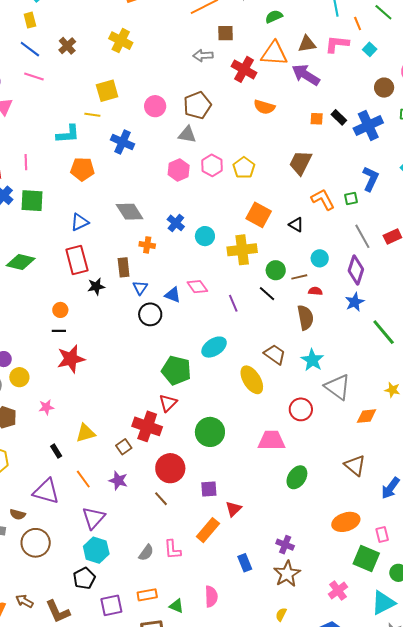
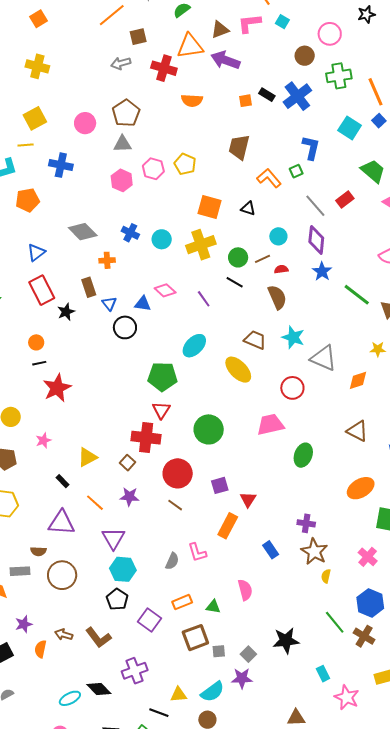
purple square: (111, 605) -> (149, 620), turned -30
yellow semicircle: (281, 615) -> (326, 576), moved

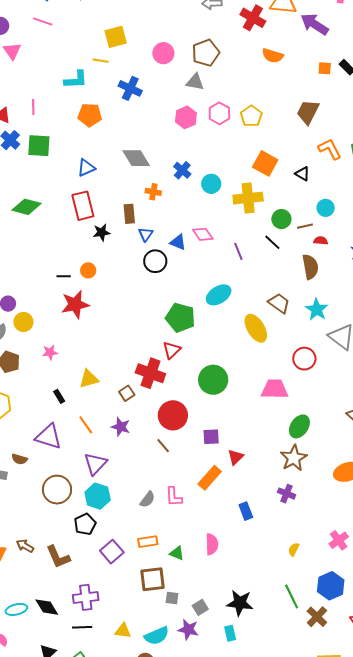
orange circle: (36, 342) -> (88, 270), moved
brown star: (314, 551) -> (294, 458), moved
brown circle: (62, 575) -> (57, 490), moved
cyan rectangle: (323, 674) -> (230, 633), moved
black line: (159, 713) -> (82, 627), moved, turned -36

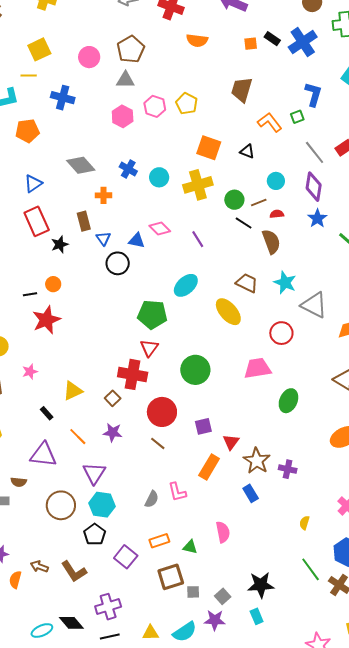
black line: (272, 242) -> (244, 223), moved
brown star: (294, 458) -> (257, 461), moved

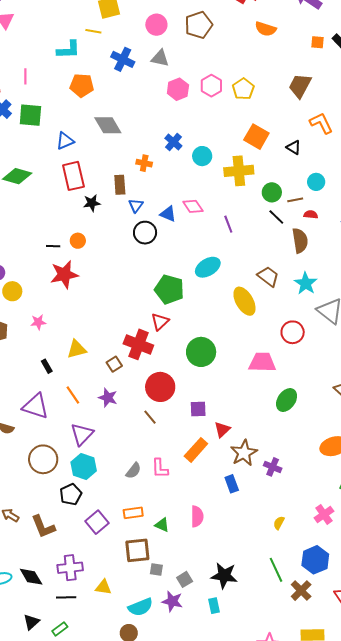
gray triangle: (125, 80) -> (160, 58), moved
gray diamond: (81, 165) -> (108, 125), moved
blue triangle: (33, 184) -> (65, 141), moved
yellow triangle: (151, 633) -> (103, 587), moved

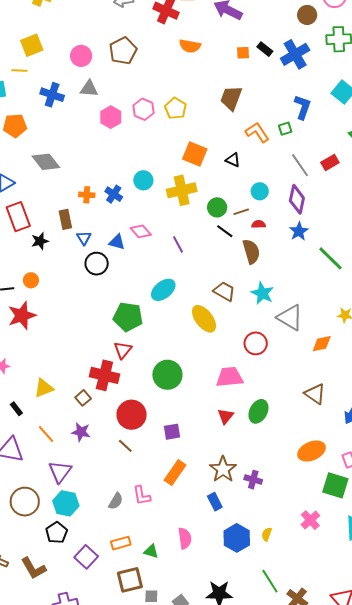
blue cross: (173, 142) -> (114, 194), moved
red triangle: (222, 430) -> (226, 416), moved
blue hexagon: (315, 560) -> (237, 538), moved

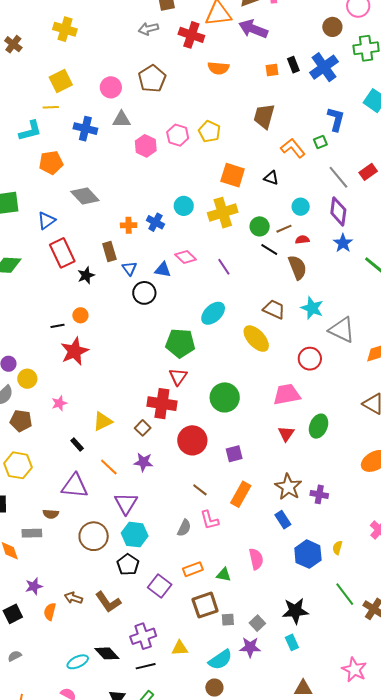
black rectangle: (265, 49) -> (293, 65), turned 35
brown line: (125, 446) -> (200, 490), moved

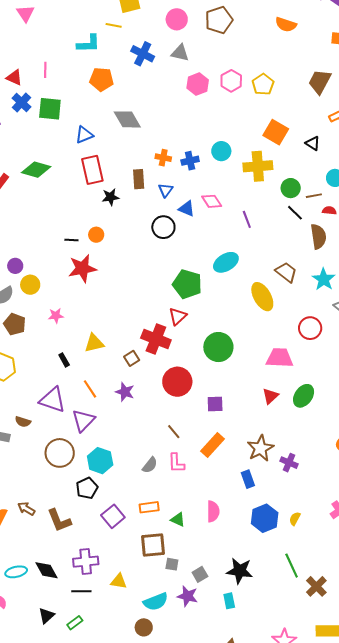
blue cross: (155, 222) -> (190, 161), turned 36
blue triangle: (129, 268) -> (166, 190), moved
purple triangle: (126, 503) -> (83, 420), moved

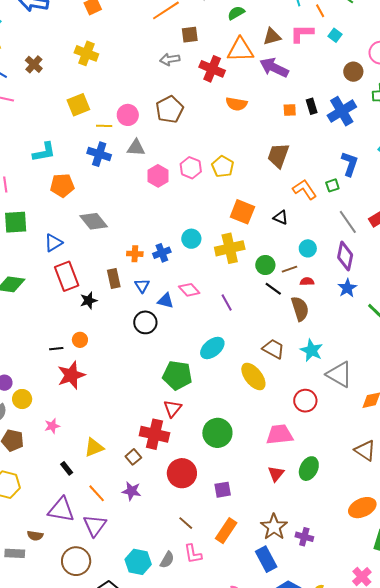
yellow line: (114, 25) -> (104, 126), moved
cyan hexagon: (100, 461) -> (138, 562), moved
blue rectangle: (248, 479) -> (266, 559), size x1.4

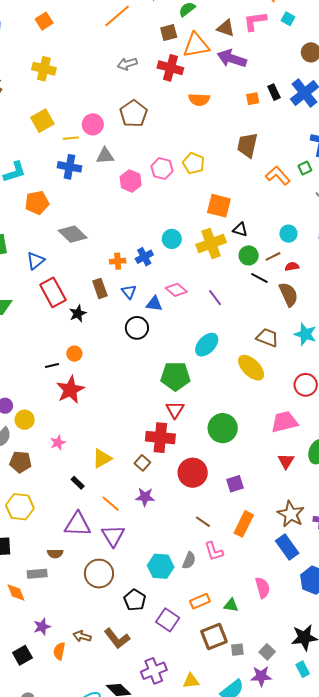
brown square: (190, 35) -> (169, 33), moved
brown triangle: (272, 37) -> (226, 28), turned 42
black triangle: (281, 217) -> (240, 230), moved

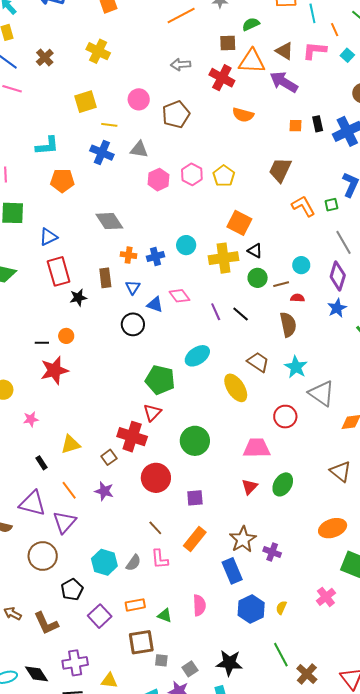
pink circle: (93, 124) -> (139, 99), moved
gray diamond: (73, 234) -> (109, 221), moved
black line: (259, 278) -> (241, 314), moved

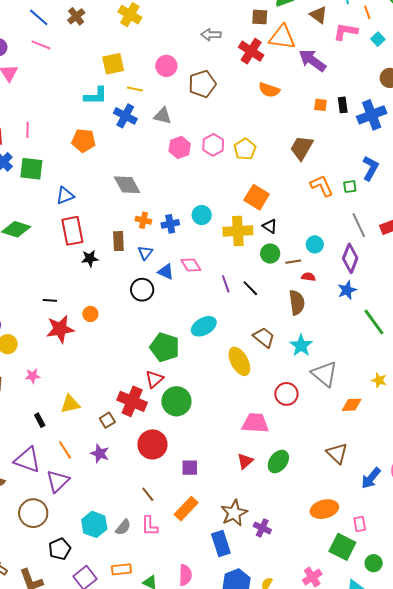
brown triangle: (284, 51) -> (319, 15), moved
cyan L-shape: (47, 146) -> (96, 96), moved
orange circle: (66, 336) -> (90, 314), moved
green circle: (195, 441) -> (176, 401), moved

